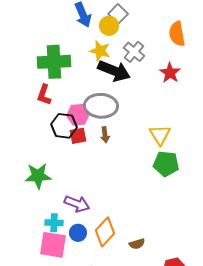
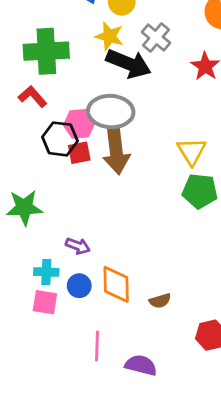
red L-shape: (44, 95) -> (33, 96), turned 120
brown arrow: (105, 135) -> (116, 151), size x2.0
purple arrow: (77, 204) -> (78, 246), size x0.7
orange diamond: (105, 232) -> (116, 284), turned -44
pink square: (53, 245) -> (45, 302), size x0.7

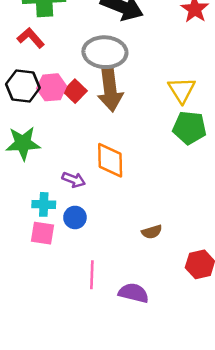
pink hexagon: (79, 124) -> (52, 87), moved
black hexagon: (60, 139) -> (23, 86), moved
red square: (79, 153) -> (75, 91), turned -35
orange diamond: (116, 284) -> (110, 160), moved

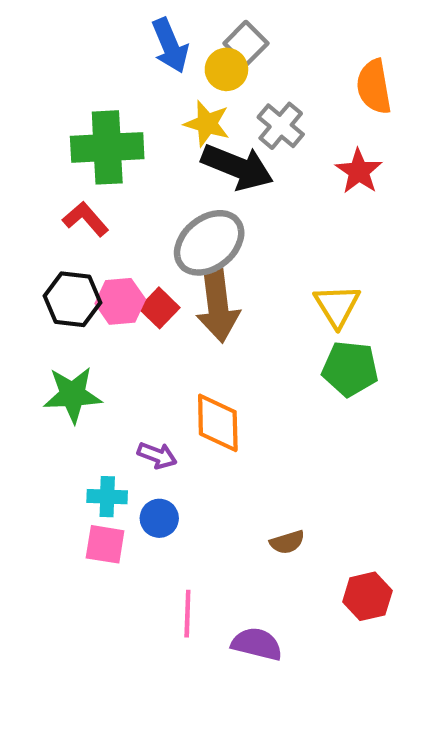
gray ellipse: (105, 52) -> (209, 243), turned -42

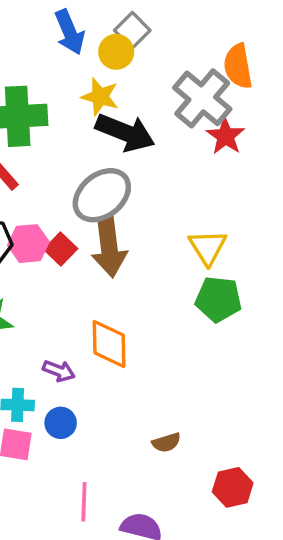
gray cross: (281, 126) -> (202, 98), moved, size x1.5

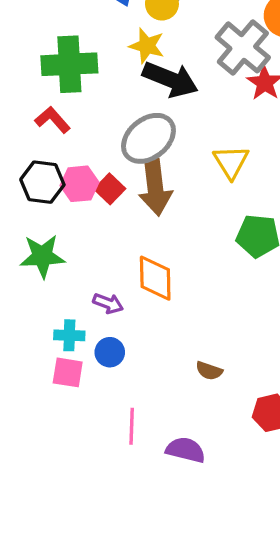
yellow triangle: (208, 247) -> (231, 162), moved
brown semicircle: (166, 443) -> (209, 371), turned 36

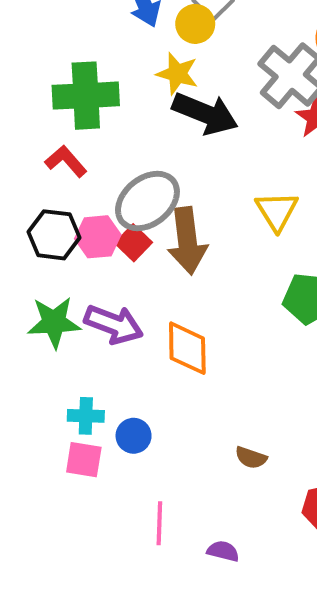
gray ellipse: (148, 138) -> (147, 201), moved
purple arrow: (108, 303) -> (114, 324), moved, size x1.6
purple semicircle: (186, 450) -> (223, 551), size x0.7

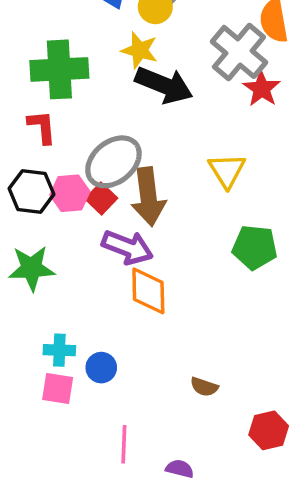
red L-shape: (66, 161) -> (42, 127), turned 36
purple arrow: (114, 324) -> (127, 247), moved

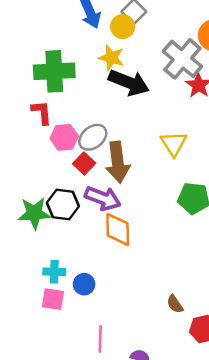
gray ellipse: (113, 162) -> (93, 137), size x0.7
black hexagon: (31, 191) -> (63, 205), moved
pink hexagon: (70, 193) -> (64, 137), moved
brown semicircle: (204, 387) -> (175, 304), moved, turned 36

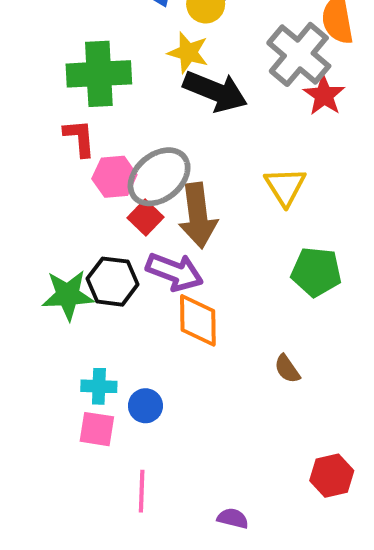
gray ellipse: (93, 137) -> (159, 177), size x1.4
brown semicircle: (175, 304) -> (287, 369), moved
pink line: (100, 339) -> (142, 491), moved

